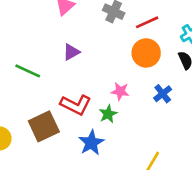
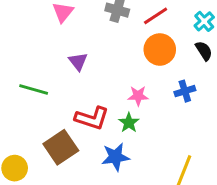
purple triangle: (71, 52) -> (78, 61), turned -30
blue cross: (163, 94) -> (185, 91), turned 30
blue star: (91, 143) -> (115, 157), turned 30

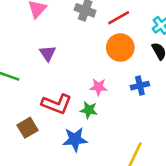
green star: (129, 123) -> (89, 110), turned -30
brown square: (61, 147) -> (27, 128), size x0.7

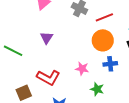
blue cross: (140, 86) -> (110, 64), moved
green star: (89, 110) -> (97, 89), moved

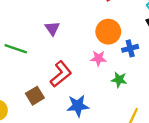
orange circle: (103, 40) -> (108, 32), moved
red L-shape: (48, 77) -> (61, 74), turned -60

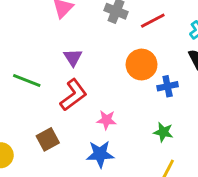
pink star: (98, 58) -> (106, 120), moved
red L-shape: (61, 74) -> (73, 95), moved
green star: (119, 80) -> (163, 132), moved

